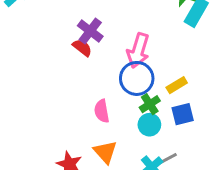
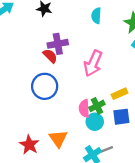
purple cross: (90, 31) -> (58, 44), turned 36
blue circle: (137, 78) -> (45, 86), moved
pink semicircle: (102, 111) -> (84, 108), moved

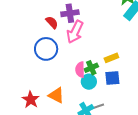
purple cross: (58, 44) -> (70, 13), moved
pink arrow: (93, 63) -> (75, 32), moved
orange triangle: (58, 139) -> (56, 95), turned -30

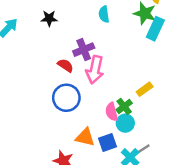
blue square: (112, 78) -> (108, 143), moved
orange triangle: (56, 95) -> (85, 137), moved

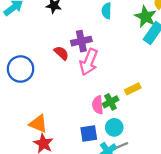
blue circle: (66, 98) -> (21, 69), moved
cyan circle: (125, 123) -> (114, 127), moved
orange triangle: (85, 137) -> (38, 124), moved

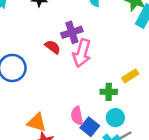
green cross: (110, 102) -> (109, 92), turned 35
pink semicircle: (98, 105) -> (77, 116), moved
blue square: (89, 133) -> (90, 127), turned -36

